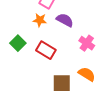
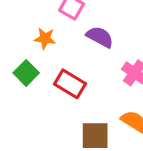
orange star: (40, 20) -> (45, 38), moved

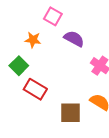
red rectangle: (70, 84) -> (35, 89), moved

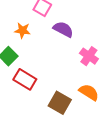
brown square: (71, 113) -> (60, 103), turned 30

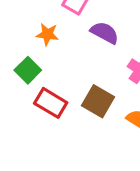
brown square: (60, 103) -> (98, 101), moved

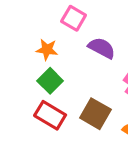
green square: (28, 70) -> (50, 81), moved

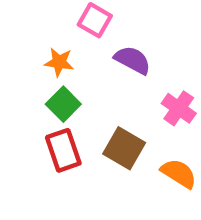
red rectangle: (50, 115) -> (63, 150), turned 40

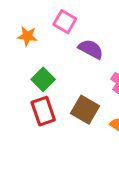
orange star: (59, 62) -> (27, 36), moved

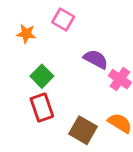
purple semicircle: (91, 49) -> (96, 59), moved
brown square: (85, 110) -> (83, 130), moved

